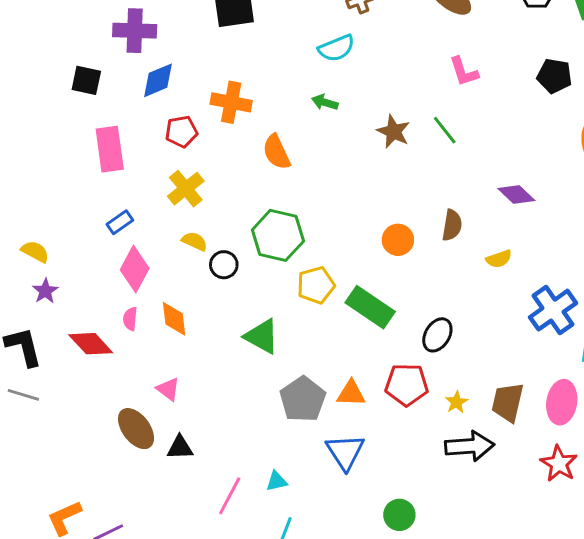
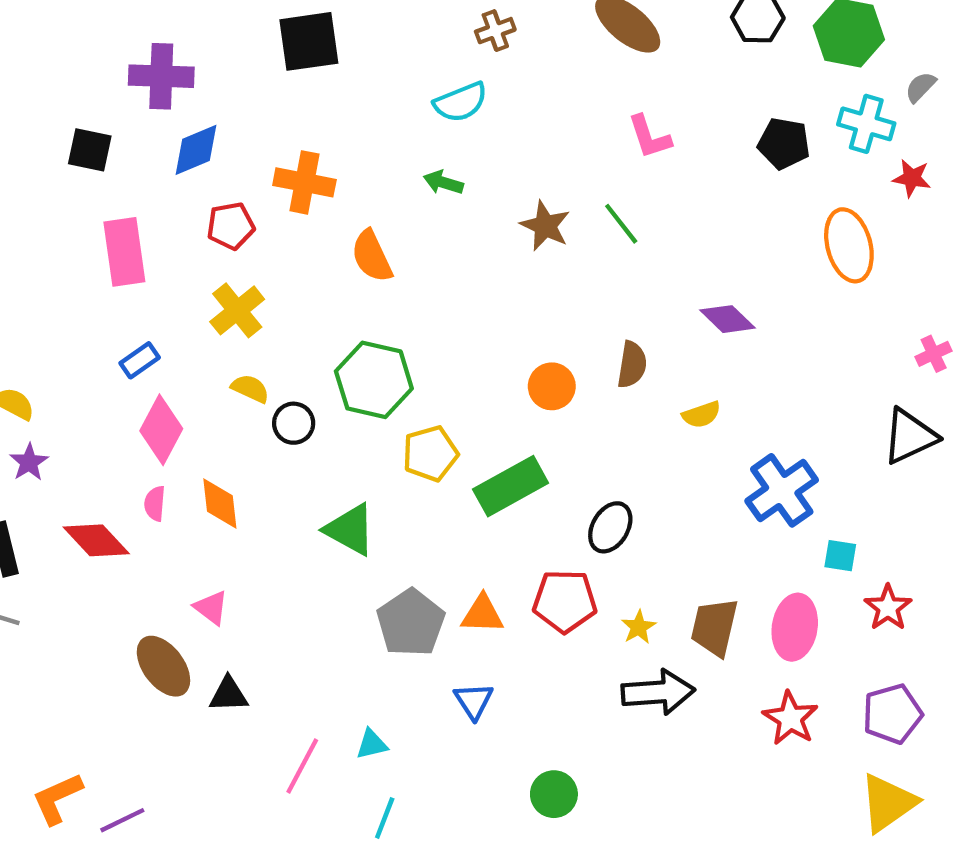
green rectangle: (370, 307) -> (511, 486), turned -63
blue triangle: (345, 452) -> (474, 701), size x0.7

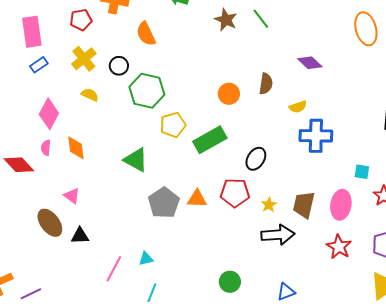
blue rectangle: (140, 360) -> (39, 65), moved
black circle: (294, 423) -> (119, 66), moved
blue cross: (782, 490) -> (316, 136), moved, turned 36
blue triangle: (474, 701) -> (286, 292), moved, turned 42

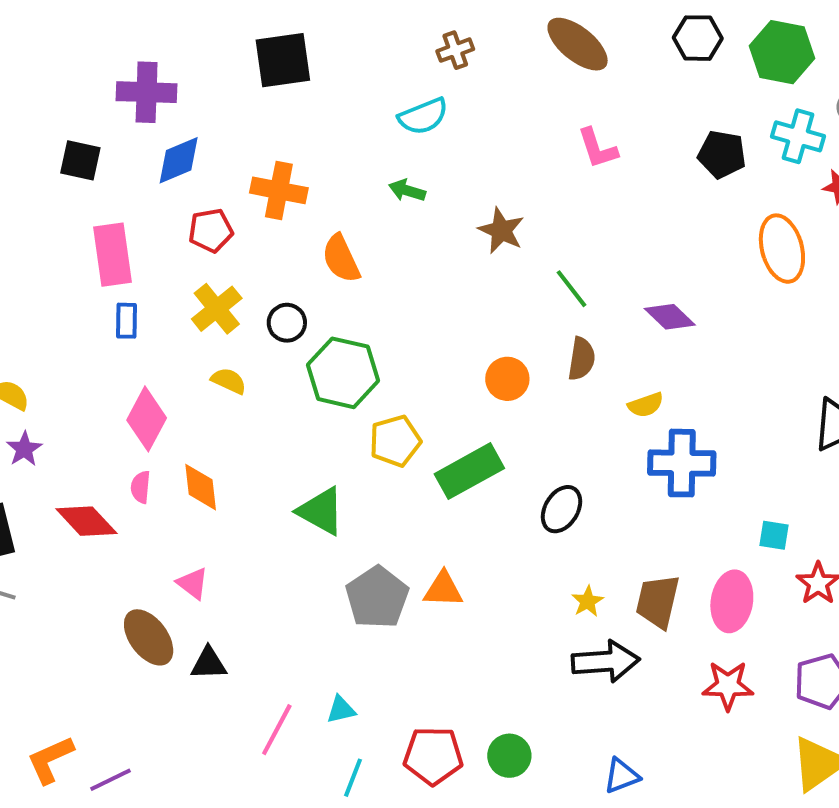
green line: (261, 19) -> (572, 289), moved
blue rectangle: (39, 65) -> (127, 321), turned -54
red pentagon: (235, 193) -> (433, 756), moved
red star: (339, 247) -> (728, 686), turned -30

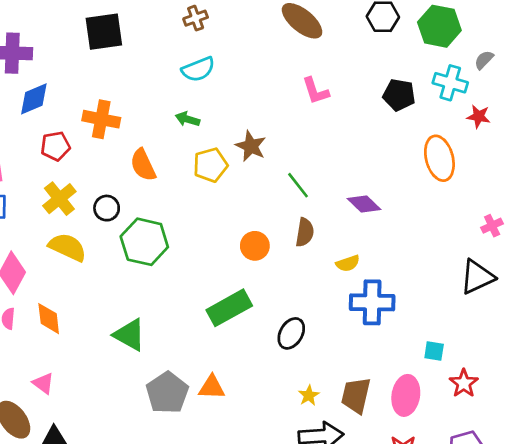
brown cross: (455, 50) -> (196, 18), moved
yellow semicircle: (229, 381) -> (68, 247), size x1.6
yellow pentagon: (395, 441) -> (210, 165), moved

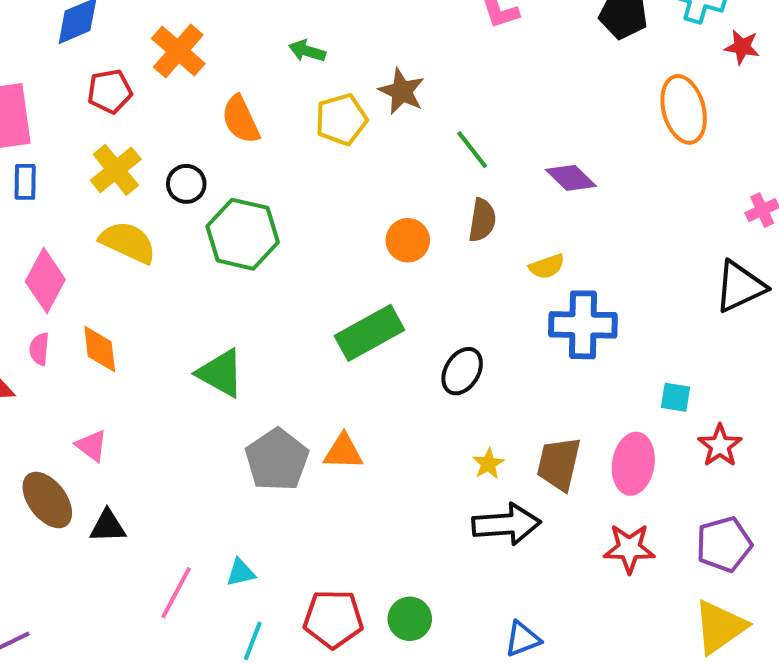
orange cross: (101, 119) -> (178, 51), turned 30

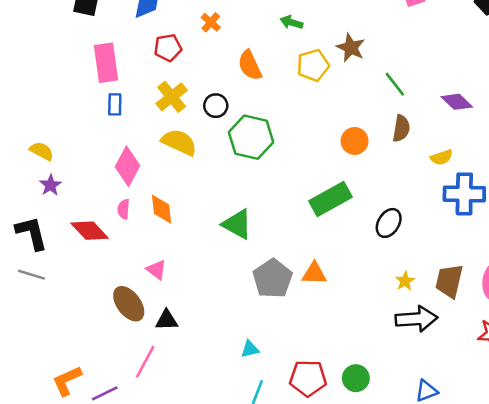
orange cross: (178, 51) -> (211, 22), size x0.6
pink line: (176, 593) -> (145, 362), moved

